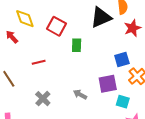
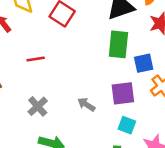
green rectangle: (77, 45) -> (118, 44), moved, size x1.5
cyan square: (123, 102) -> (127, 125), moved

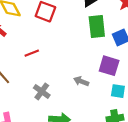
purple square: (123, 93) -> (109, 66), turned 36

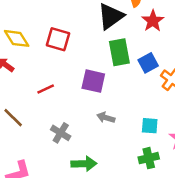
purple square: (109, 66) -> (93, 81), moved

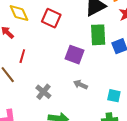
red line: (46, 89) -> (22, 56), moved, turned -56

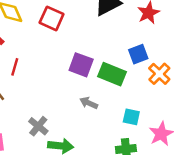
green rectangle: (98, 35) -> (112, 74), moved, turned -65
gray cross: (43, 92) -> (38, 126), moved

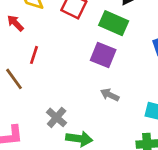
green rectangle: (112, 74) -> (114, 23), moved

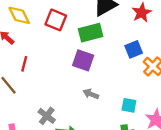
green rectangle: (114, 23) -> (91, 33), turned -35

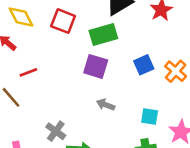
blue square: (134, 49) -> (144, 65), moved
red line: (24, 64) -> (28, 72), turned 56

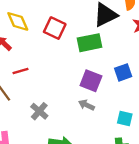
purple square: (96, 66) -> (91, 81), moved
gray cross: (56, 131) -> (39, 111), moved

